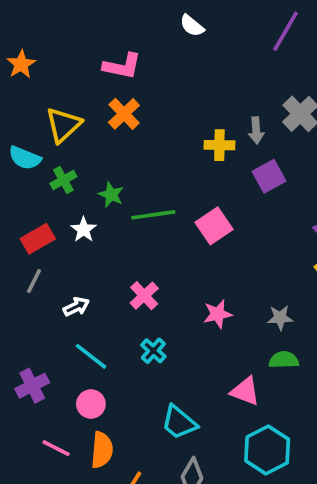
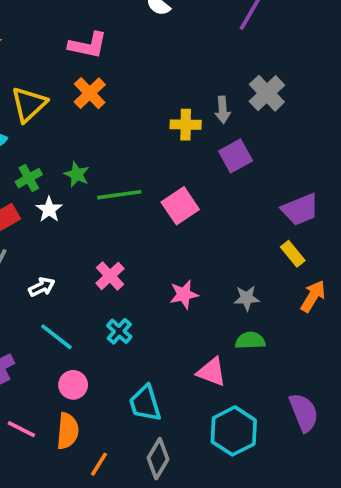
green cross: (63, 180) -> (29, 178), moved
pink circle: (91, 404) -> (73, 385), moved
cyan trapezoid: (179, 422) -> (145, 403), turned 33

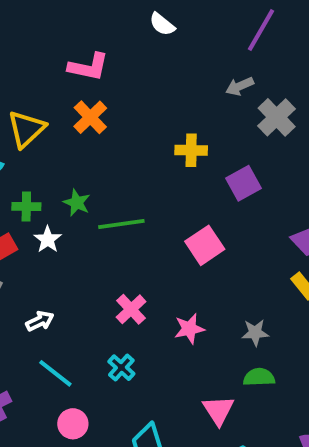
gray arrow: (223, 110) -> (240, 86), moved, turned 70
green cross: (29, 178) -> (26, 207), turned 30
pink square: (180, 206) -> (205, 245), moved
pink cross: (110, 276) -> (131, 309), moved
pink triangle: (212, 372) -> (218, 410), turned 36

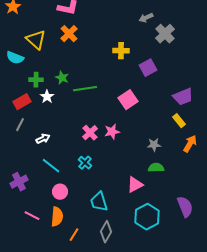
yellow triangle: (26, 129) -> (36, 40), turned -35
pink star: (189, 329) -> (112, 132), moved
pink triangle: (218, 410) -> (135, 185), turned 36

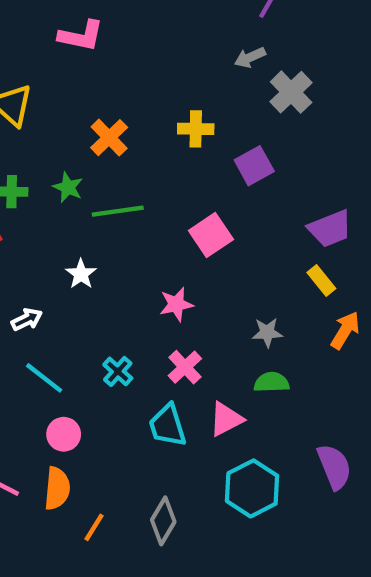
orange cross: (69, 34) -> (109, 138), moved
white star: (47, 97) -> (81, 274), moved
pink cross: (90, 133) -> (185, 367), moved
cyan trapezoid: (99, 202) -> (168, 426), moved

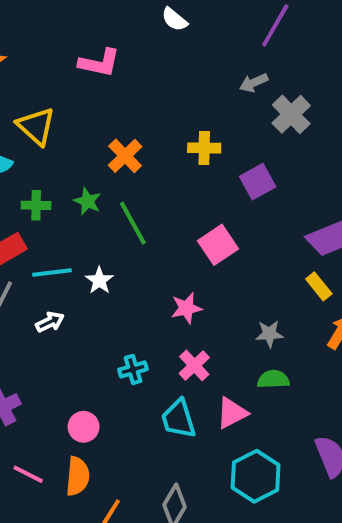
green line: (118, 211) -> (133, 223), turned 69
cyan cross: (118, 371) -> (133, 369), turned 32
cyan line: (44, 378) -> (52, 273), moved, turned -45

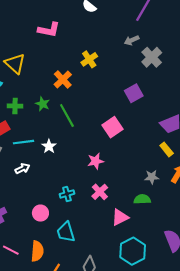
yellow cross: (204, 148) -> (89, 59), moved, turned -35
gray star: (269, 334) -> (152, 177), moved
cyan trapezoid: (178, 419) -> (66, 232), moved
pink circle: (84, 427) -> (40, 213), moved

